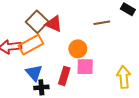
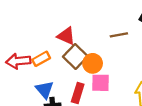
brown square: (37, 22) -> (75, 57), moved
orange rectangle: (31, 45) -> (41, 59), size x0.7

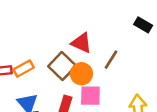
brown line: (119, 35) -> (111, 60), moved, turned -48
red triangle: (66, 36) -> (81, 43), moved

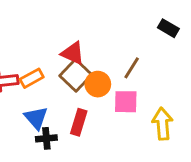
red triangle: (81, 43) -> (73, 53), moved
pink square: (90, 96) -> (126, 102), moved

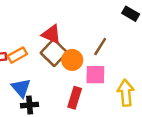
red rectangle: (79, 122) -> (75, 98), moved

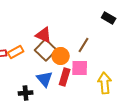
blue triangle: (21, 88) -> (45, 79), moved
red rectangle: (75, 98) -> (65, 77), moved

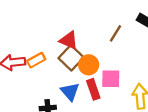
brown line: (84, 45) -> (115, 33), moved
red rectangle: (65, 77) -> (93, 89), turned -36

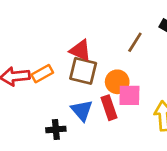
brown square: (71, 58) -> (83, 71), turned -30
orange circle: (89, 65) -> (117, 82), moved

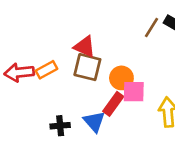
brown line: (135, 42) -> (151, 27), moved
red rectangle: (109, 108) -> (113, 104), turned 55
blue triangle: (82, 110) -> (94, 122), moved

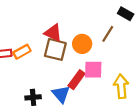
brown line: (151, 27) -> (108, 34), moved
orange circle: (121, 78) -> (82, 44), moved

